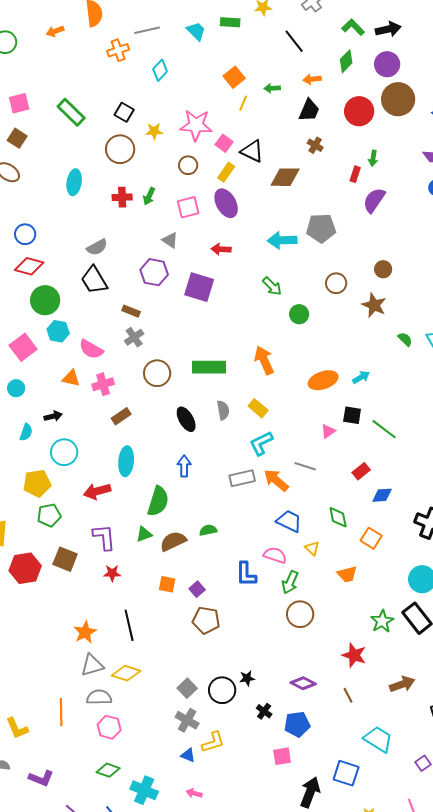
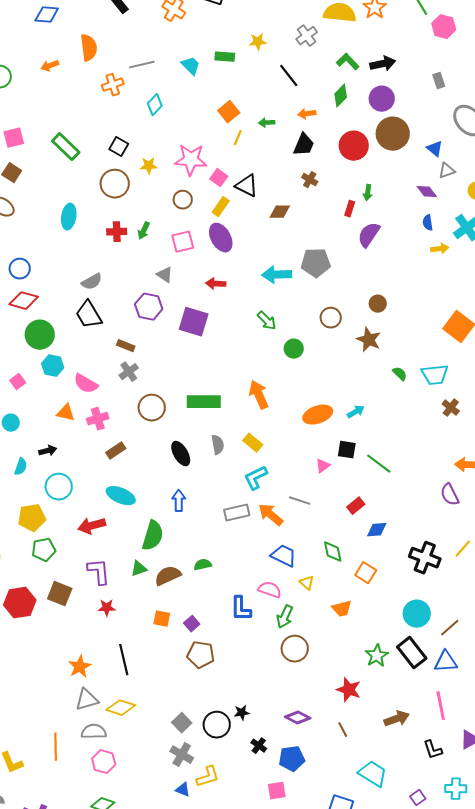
brown diamond: (285, 177) -> (280, 212), size x0.7
pink square: (23, 347) -> (18, 382), size x0.6
cyan ellipse: (126, 461) -> (121, 496), turned -72

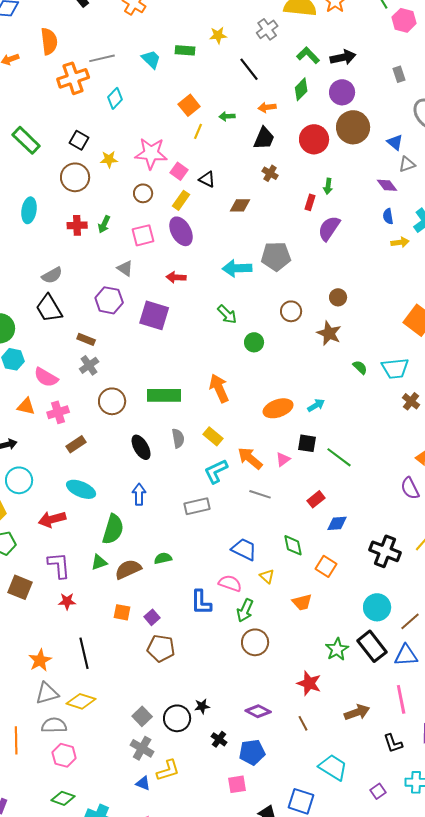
orange cross: (113, 85) -> (73, 78), size x1.4
black triangle: (247, 186) -> (207, 179), size x0.7
orange arrow: (271, 515) -> (250, 458), moved

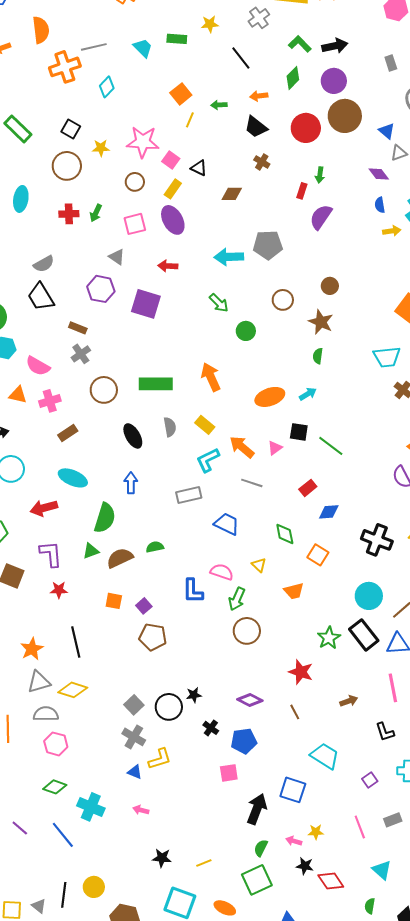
black trapezoid: (264, 138) -> (256, 127), turned 105
green semicircle: (360, 367) -> (318, 356), moved, turned -126
blue trapezoid: (244, 549) -> (227, 524), moved
brown arrow: (357, 712) -> (349, 701), size x0.7

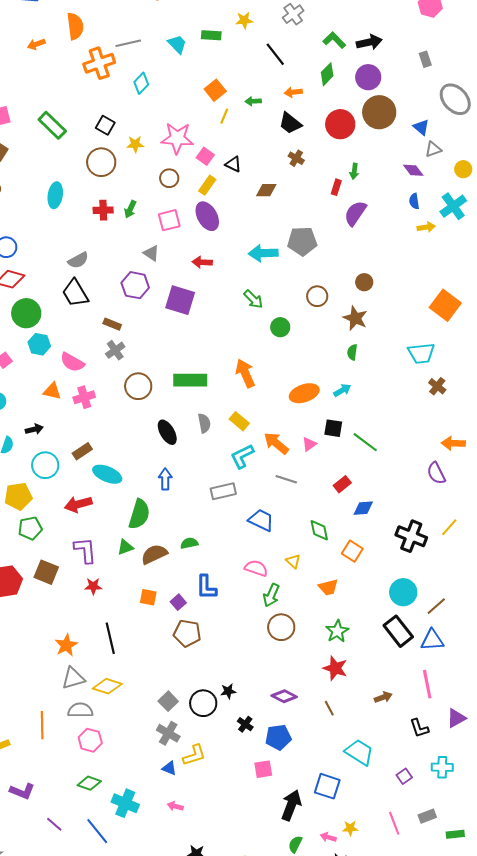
brown rectangle: (68, 433) -> (82, 451), moved
blue L-shape: (193, 591) -> (206, 587), moved
green star: (329, 638) -> (337, 631), moved

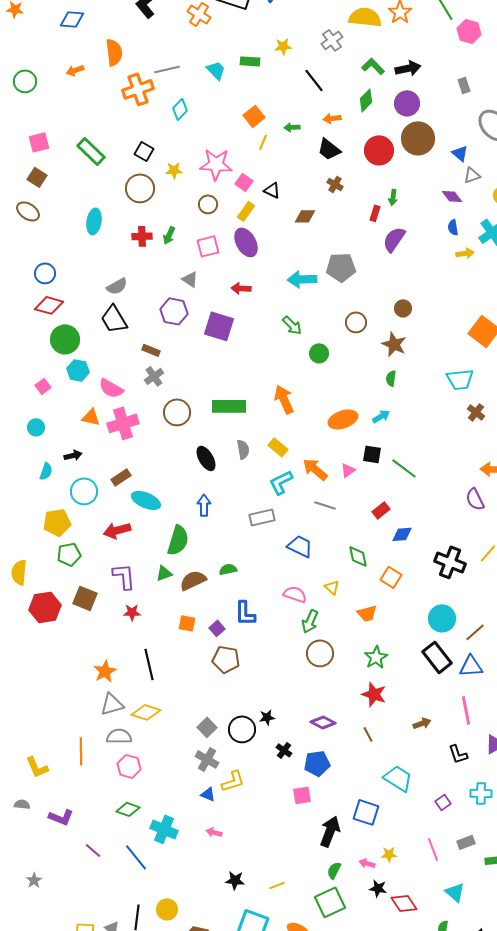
pink cross: (84, 397) -> (123, 423), size x1.4

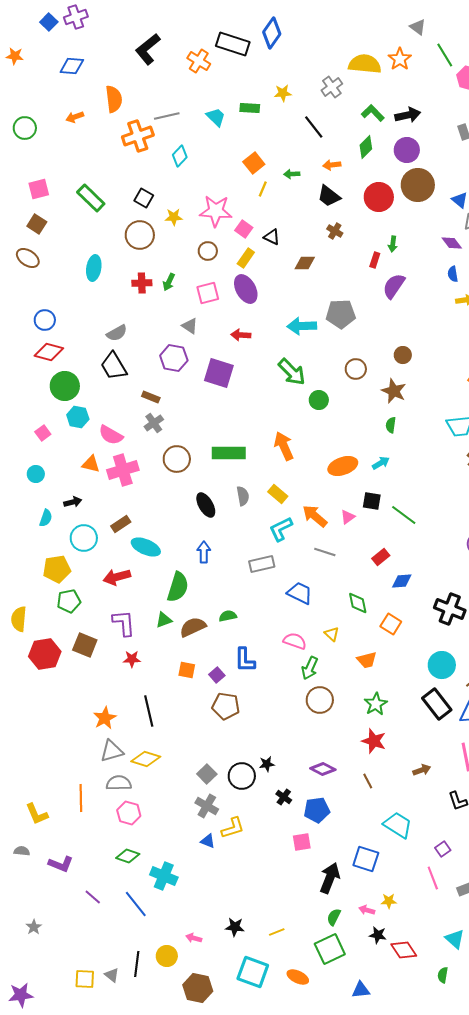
green arrow: (292, 325) -> (292, 372), size x1.4
pink arrow: (214, 832) -> (194, 938), moved
pink line: (433, 849) -> (433, 878), moved

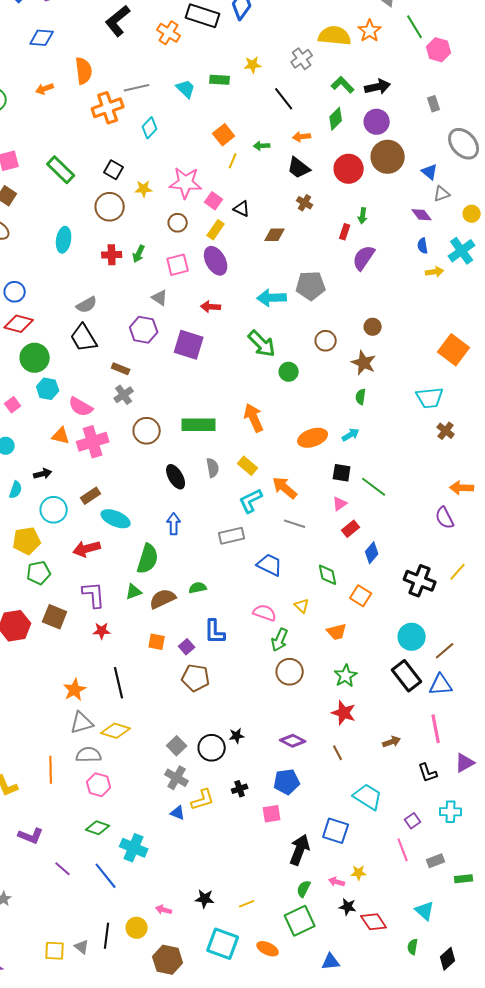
pink triangle: (348, 517) -> (340, 504), moved
blue diamond: (402, 581) -> (372, 553), turned -45
black cross: (284, 797) -> (240, 789), moved, turned 35

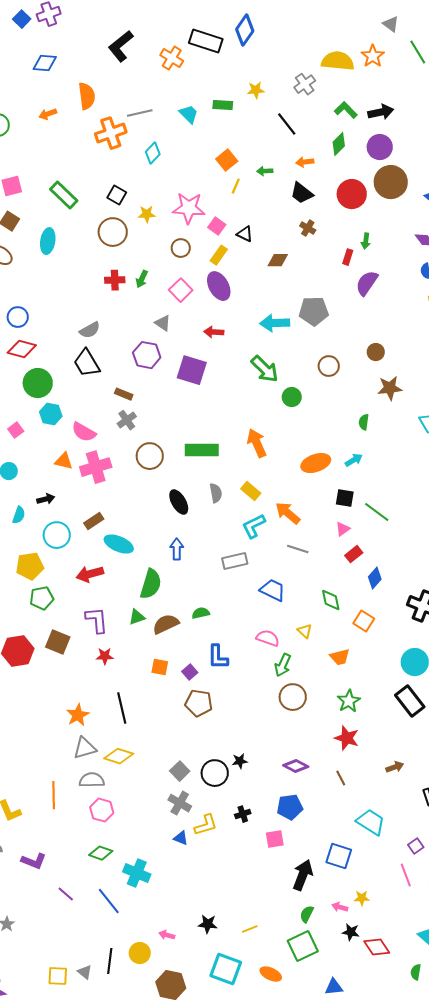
cyan ellipse: (64, 240) -> (48, 241), moved
pink square: (178, 265) -> (181, 290), turned -30
brown star: (364, 363) -> (390, 388), moved, turned -30

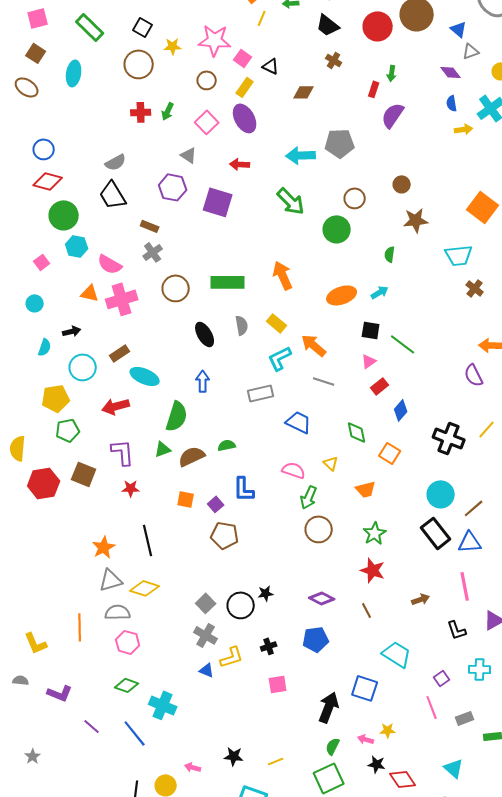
green circle: (292, 397) -> (337, 229), moved, size x1.4
pink square: (275, 839) -> (278, 684), moved

